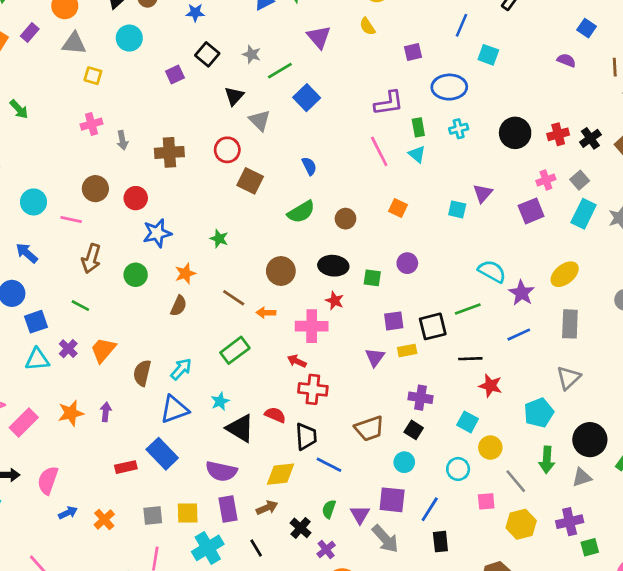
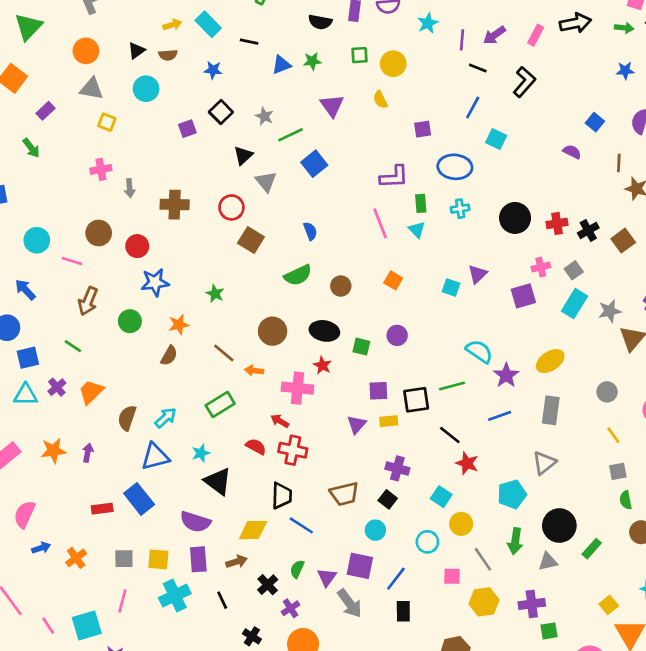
purple rectangle: (30, 33) -> (45, 111), moved
black line: (470, 359) -> (450, 435), turned 35
red semicircle: (275, 415) -> (256, 447), moved

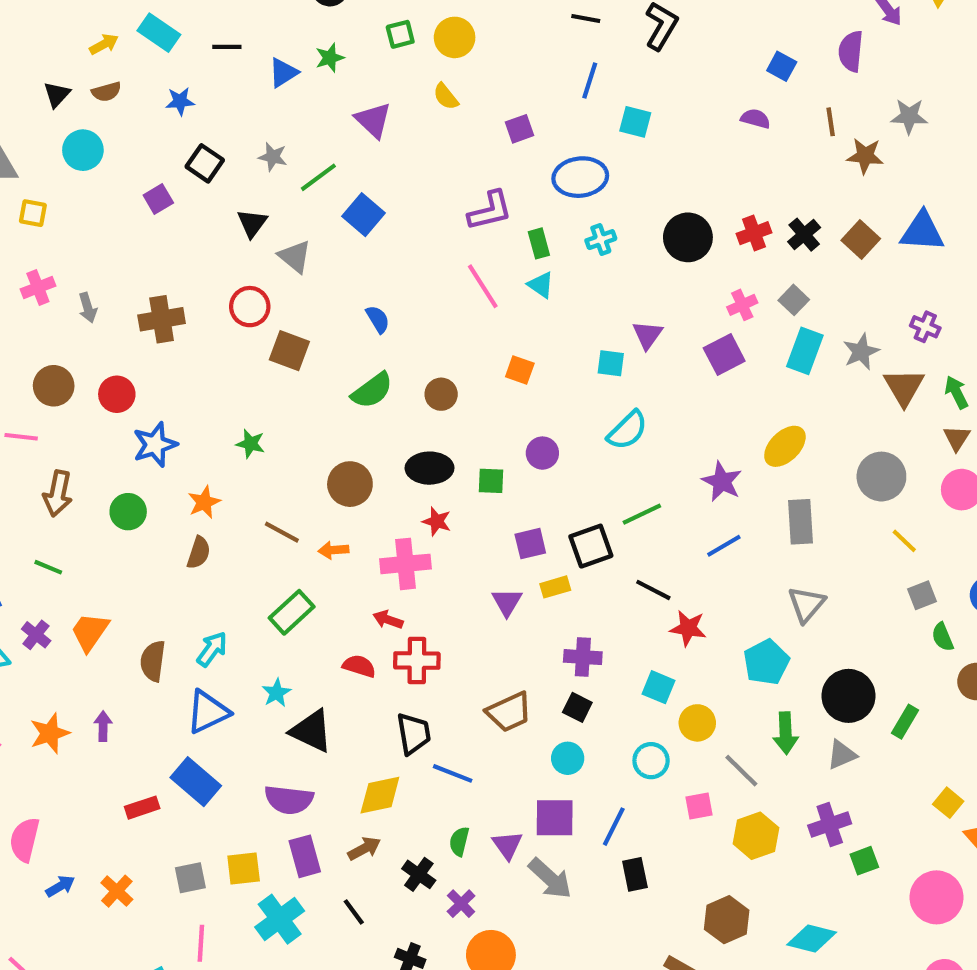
cyan semicircle: (479, 351) -> (628, 430), moved, turned 112
gray circle: (607, 392) -> (881, 477), size x1.5

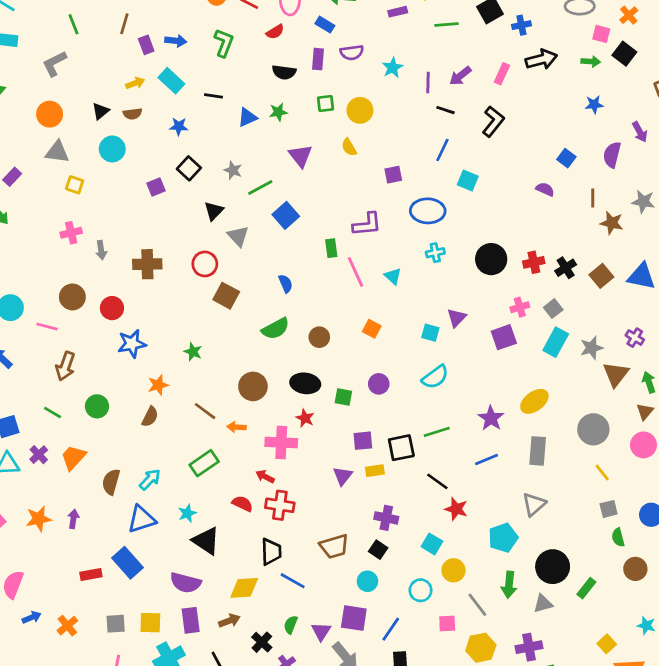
green rectangle: (539, 243) -> (331, 248), moved
green circle: (128, 512) -> (97, 406), moved

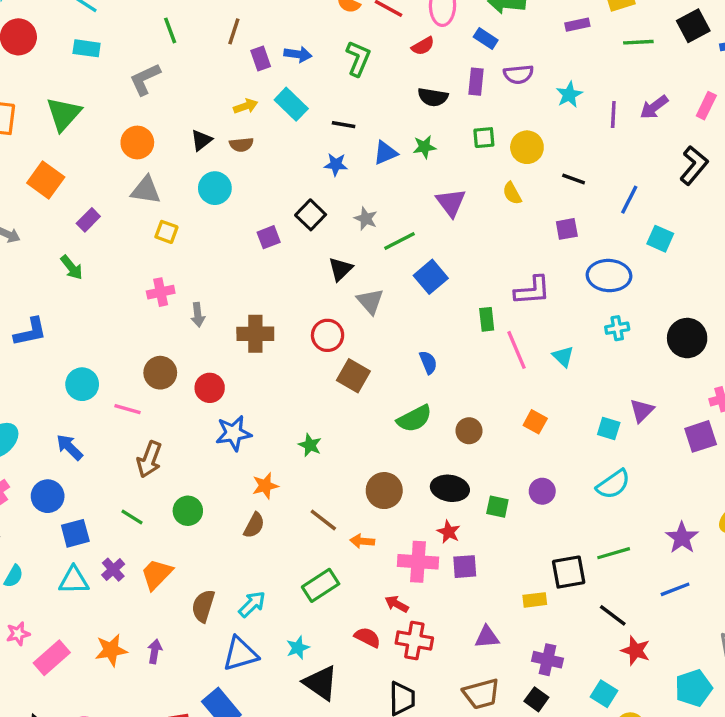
black line: (446, 110) -> (574, 179), moved
blue star: (179, 126) -> (336, 164), moved
purple square: (363, 441) -> (465, 567), moved
purple triangle: (343, 476) -> (487, 637), moved, turned 45

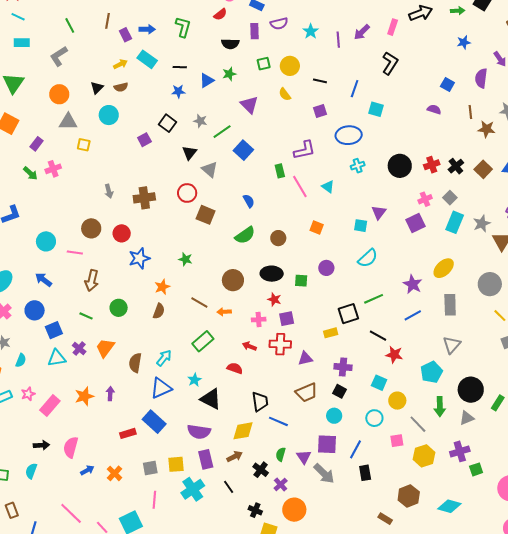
pink cross: (161, 292) -> (53, 169), moved
pink cross: (418, 562) -> (259, 320), size x0.6
red cross: (414, 641) -> (280, 344), moved

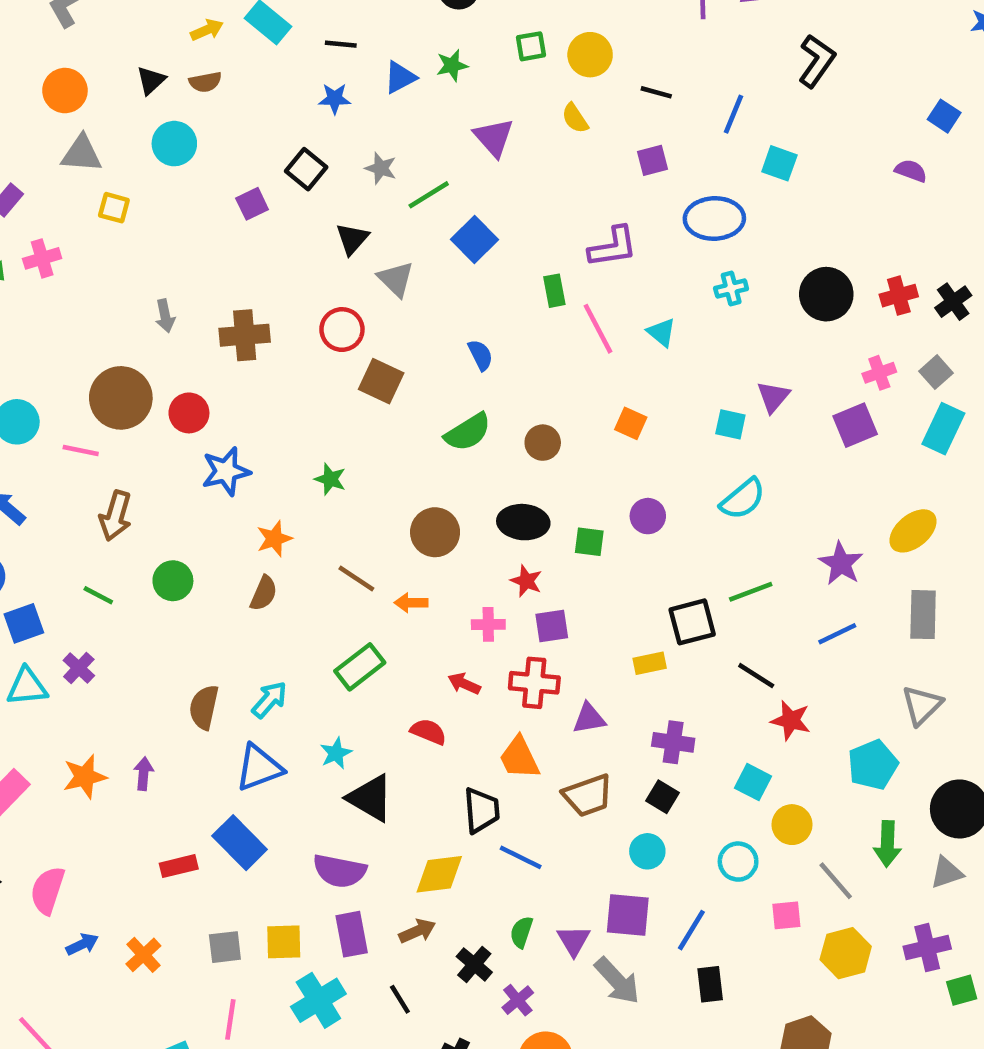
brown circle: (91, 228) -> (121, 398), size x1.4
orange trapezoid: (105, 348) -> (519, 758), moved, turned -65

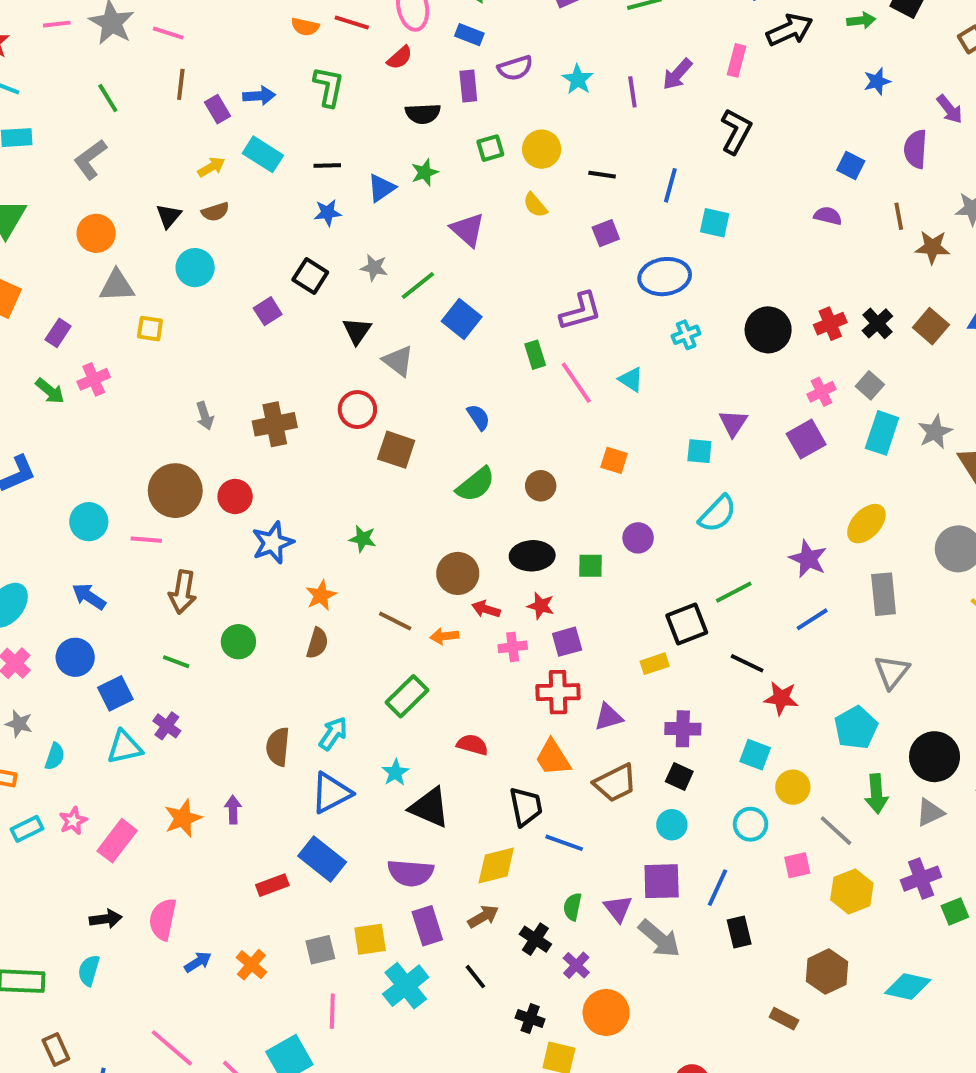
red arrow: (464, 684) -> (486, 609), moved

